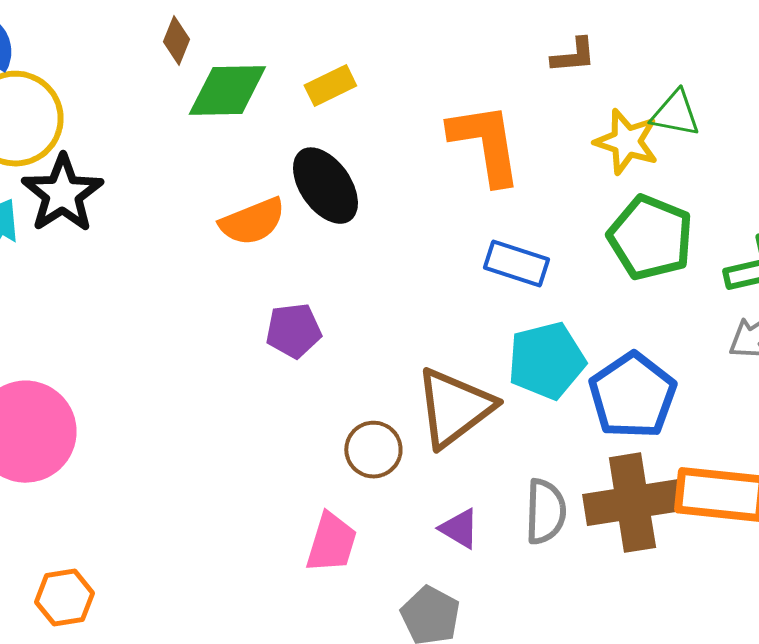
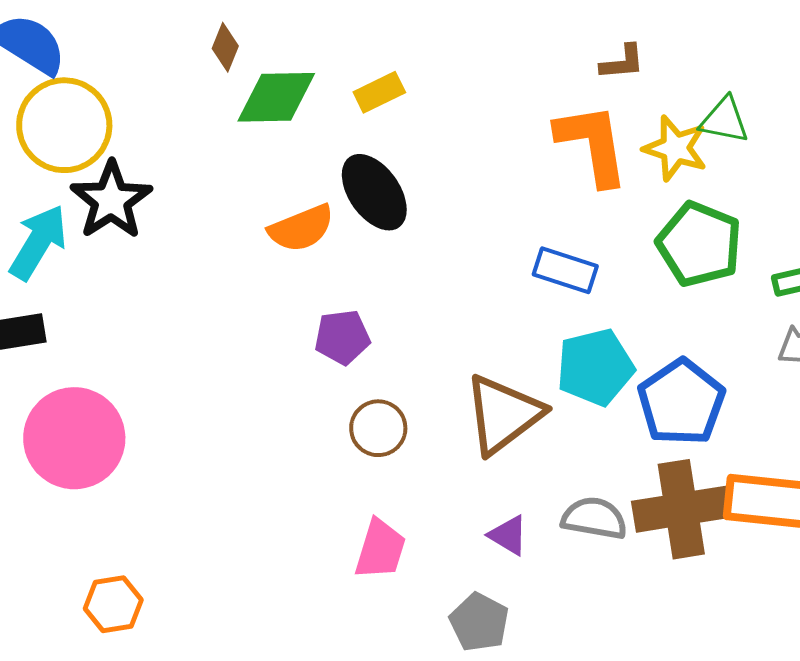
orange L-shape: (485, 144) -> (592, 144), moved
brown circle: (373, 450) -> (378, 428), moved
gray semicircle: (545, 512) -> (594, 518), turned -82

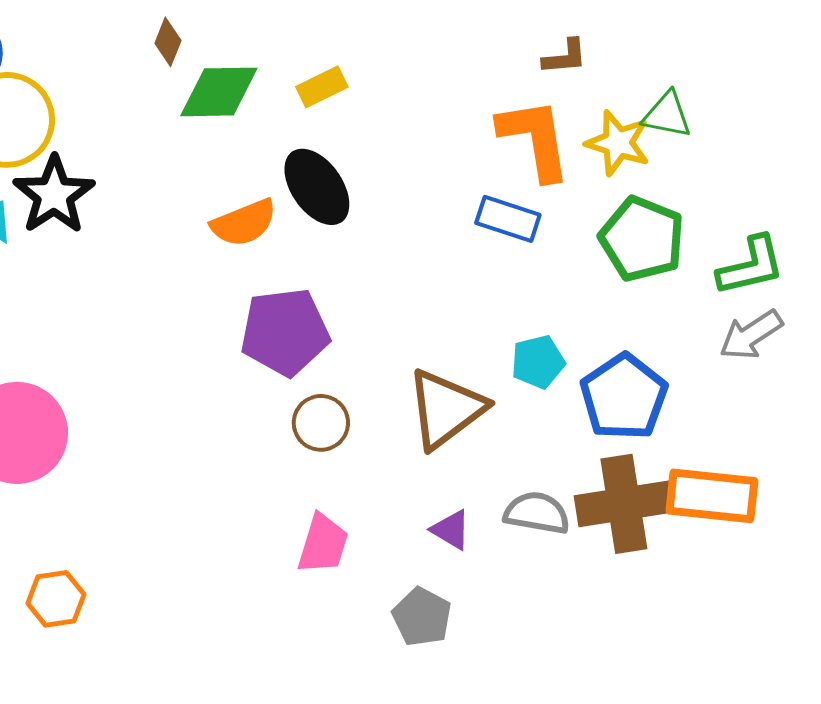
blue rectangle: (565, 270) -> (508, 219), moved
purple pentagon: (342, 337) -> (285, 332), size x1.6
cyan pentagon: (595, 367) -> (538, 362), size x0.7

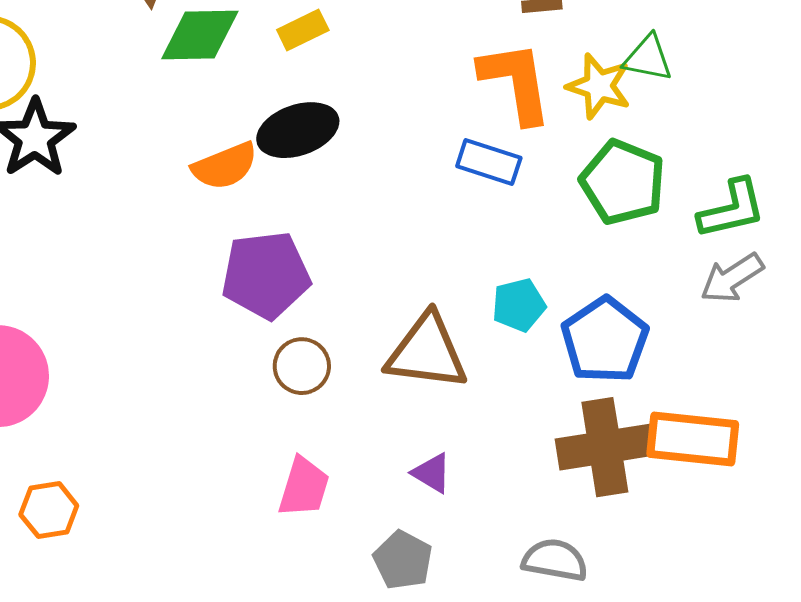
black ellipse: (317, 187) -> (298, 130), turned -74
brown triangle: (446, 409) -> (427, 352), turned 44
gray semicircle: (537, 513) -> (555, 560), moved
orange hexagon: (56, 599) -> (49, 510), moved

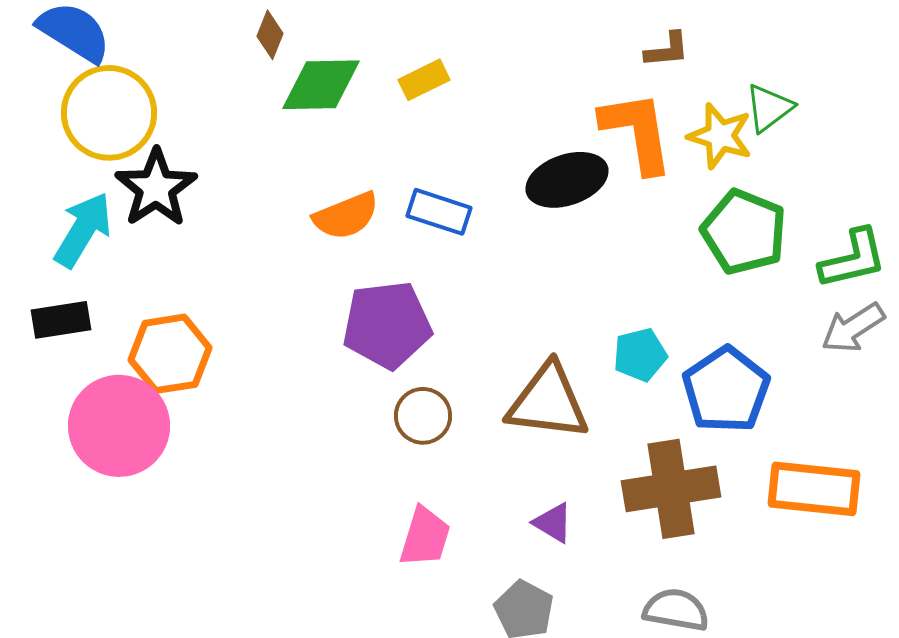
green triangle: (648, 58) -> (769, 108), turned -48
black ellipse: (298, 130) -> (567, 180), moved
blue rectangle: (489, 162) -> (439, 212), moved
brown cross: (605, 447) -> (671, 489), moved
orange hexagon: (49, 510) -> (170, 354), moved, size x1.4

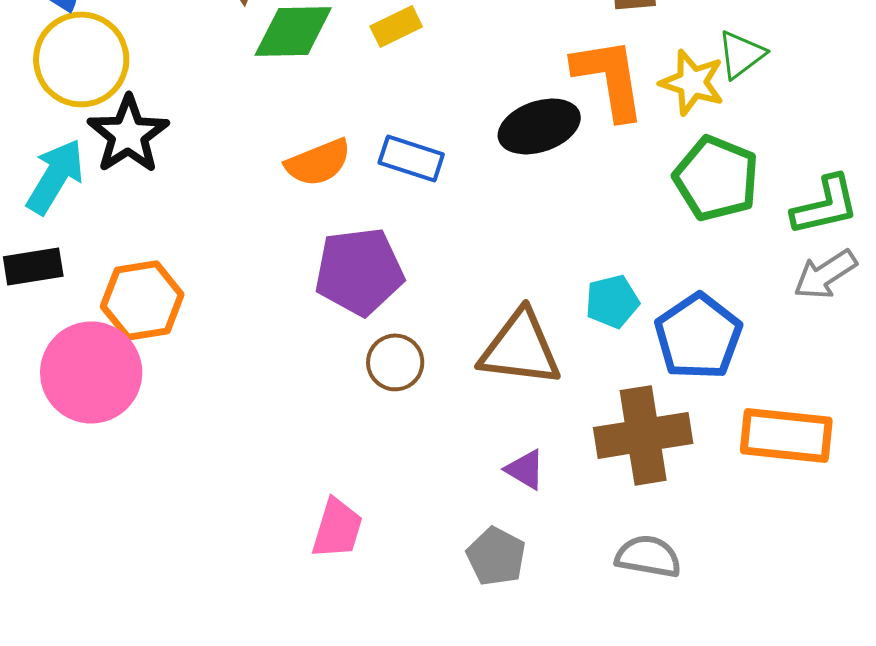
pink trapezoid: (425, 537) -> (337, 528), moved

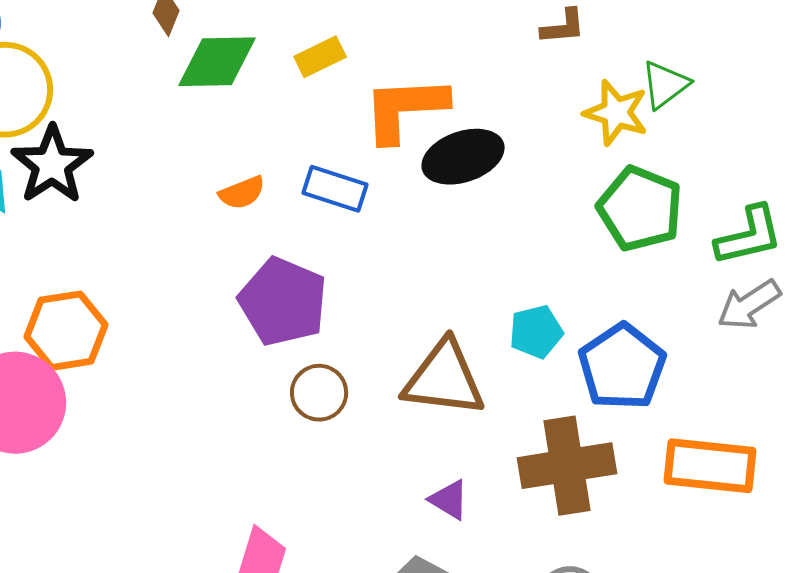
orange L-shape: (609, 78) -> (405, 109), moved, turned -84
orange semicircle: (318, 162) -> (242, 193), size x0.7
purple pentagon: (359, 271) -> (283, 302), turned 30

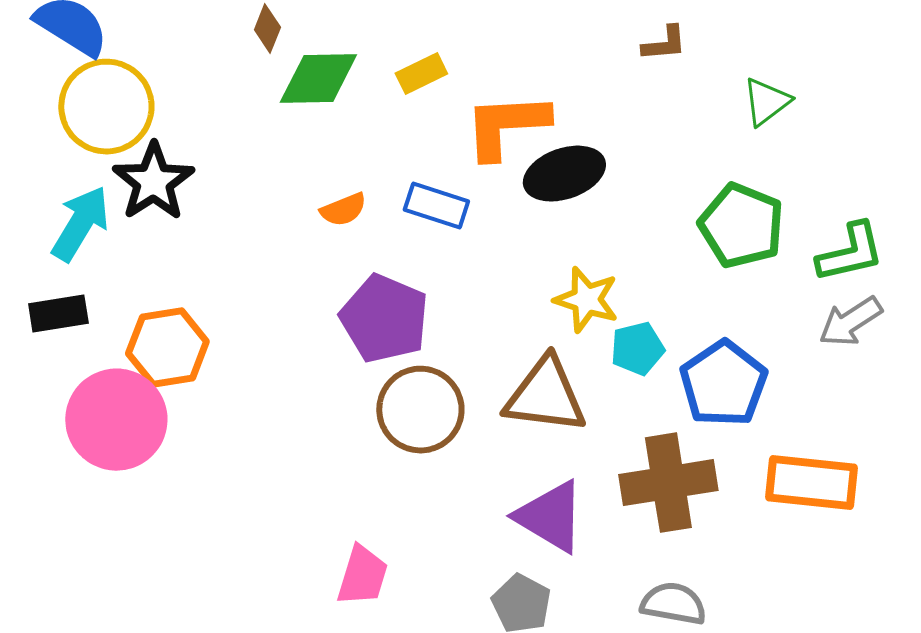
yellow star: (616, 113) -> (586, 300), moved
brown circle: (319, 393) -> (420, 410), size x1.5
purple triangle: (449, 500) -> (550, 517), size x1.8

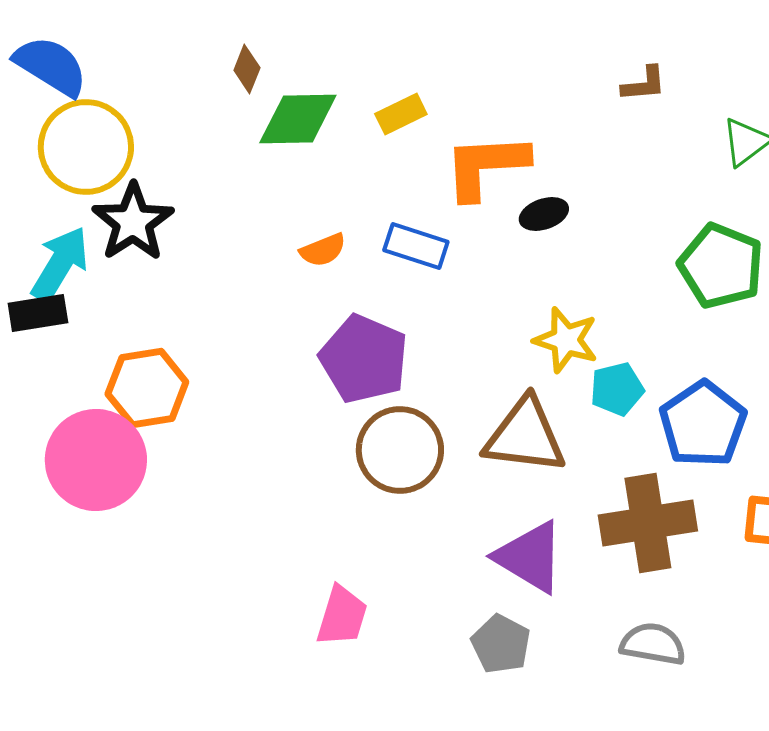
black ellipse: (564, 174) -> (544, 214), size x0.6
black rectangle: (58, 314) -> (38, 313), moved

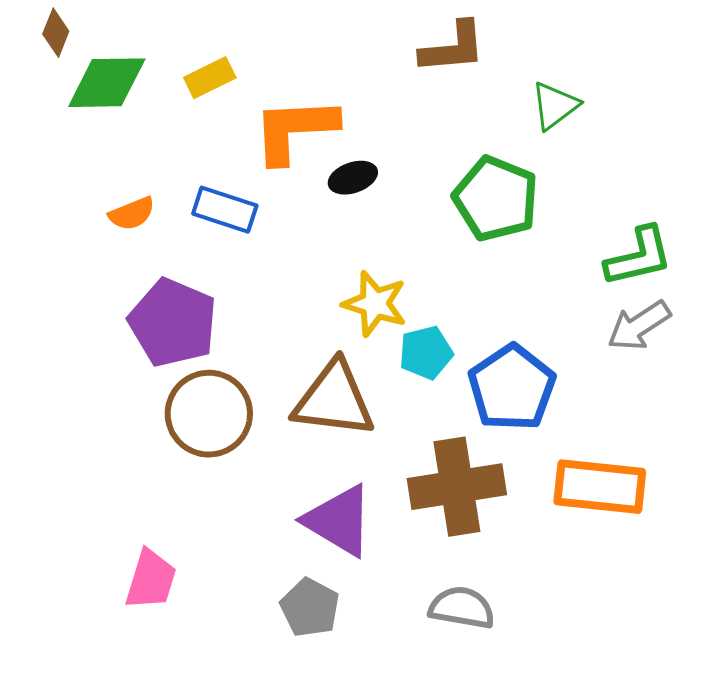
brown L-shape: (644, 84) -> (453, 48), size x1.5
green pentagon: (721, 266) -> (496, 199), moved

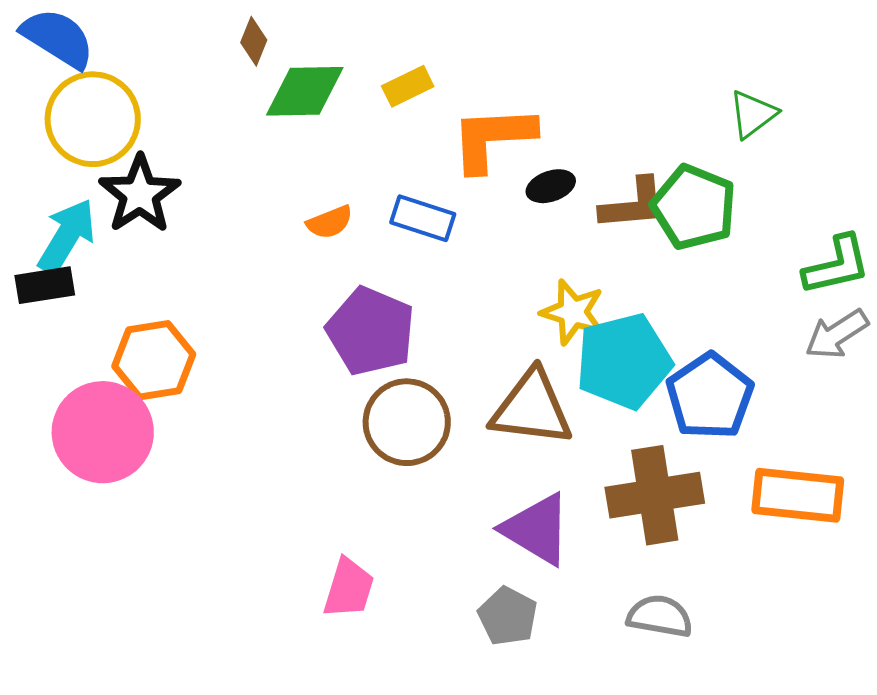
brown L-shape: (453, 48) -> (633, 204), moved
cyan pentagon: (426, 353) -> (624, 361), size x1.8

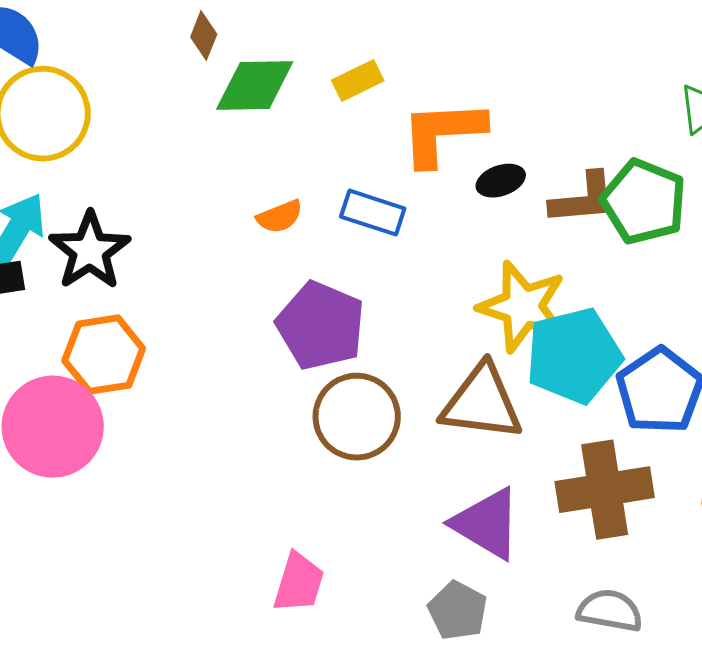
black star: (140, 194) -> (90, 251), moved
yellow star: (573, 312) -> (523, 307), size x1.4

